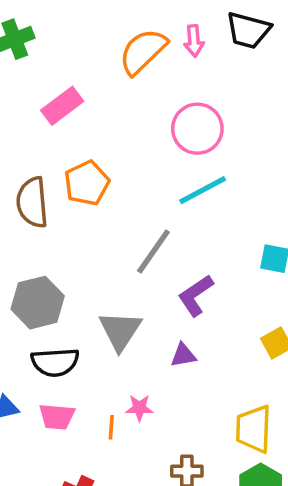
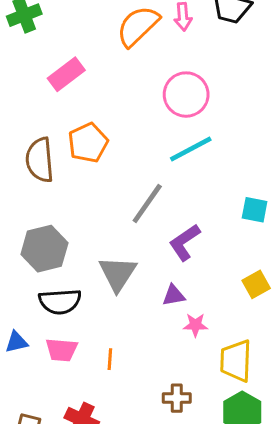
pink star: (139, 408) -> (195, 325), moved

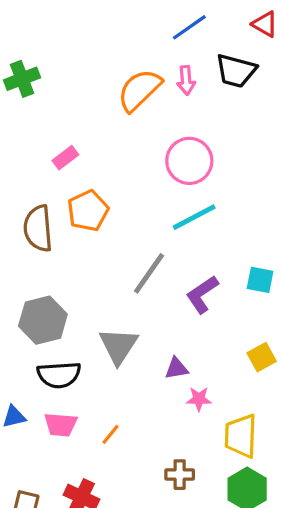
pink rectangle: (66, 74) -> (65, 158), moved, size x0.7
purple L-shape: (185, 242) -> (202, 294), moved
orange line: (110, 359) -> (110, 434), turned 35

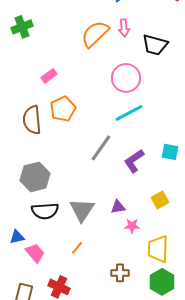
black trapezoid: (236, 71) -> (155, 45), moved
gray triangle: (118, 346) -> (82, 210), moved
yellow square: (262, 357) -> (160, 200), moved
pink trapezoid: (61, 425) -> (35, 253), moved, turned -135

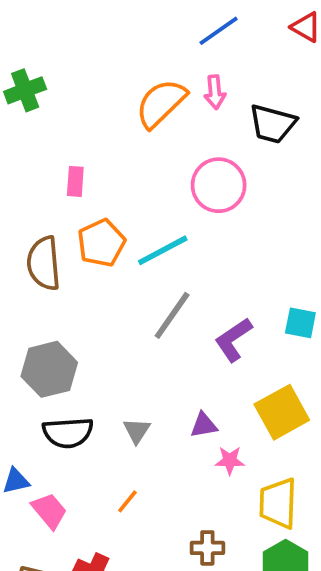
pink rectangle: (49, 76) -> (75, 181), turned -49
cyan line: (129, 113) -> (163, 250), moved
yellow square: (160, 200) -> (282, 412), size x1.6
gray triangle: (82, 210) -> (137, 431), size x0.6

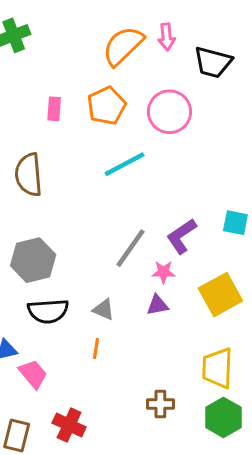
orange pentagon: (101, 243) -> (107, 106), moved
gray line: (172, 315) -> (131, 248), moved
gray triangle: (137, 431) -> (104, 310), turned -40
pink star: (230, 461) -> (163, 272), moved
orange line: (127, 501) -> (96, 349), moved, turned -30

